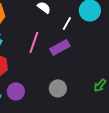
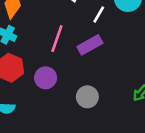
purple circle: (16, 91) -> (46, 78), moved

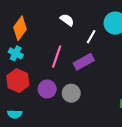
gray circle: (87, 97) -> (71, 93), moved

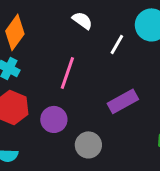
purple rectangle: (84, 62) -> (123, 101), moved
gray circle: (71, 93) -> (88, 145), moved

